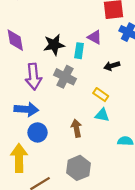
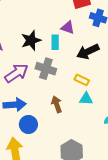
black arrow: (112, 66) -> (88, 52), size x1.5
purple arrow: (33, 77) -> (16, 73), turned -110
brown arrow: (77, 128) -> (57, 104), moved

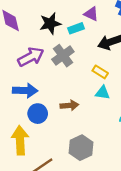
cyan rectangle: (55, 42) -> (76, 28), turned 64
gray cross: (46, 69) -> (63, 56), turned 30
brown arrow: (57, 104) -> (69, 105), moved, turned 98

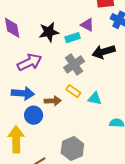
gray cross: (63, 56) -> (74, 64), moved
yellow rectangle: (100, 72) -> (73, 91), moved
brown arrow: (69, 105) -> (53, 101), moved

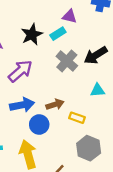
black arrow: (104, 52) -> (96, 55), moved
yellow rectangle: (73, 91) -> (77, 118), moved

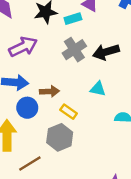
gray hexagon: (89, 148) -> (60, 137), moved

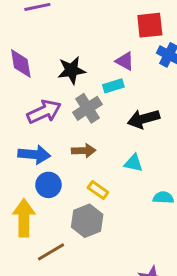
cyan rectangle: (73, 19) -> (113, 86), moved
gray cross: (74, 50) -> (88, 108), moved
brown arrow: (49, 91) -> (84, 151), moved

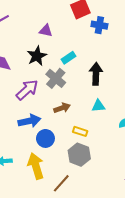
purple triangle: (125, 61) -> (46, 31), moved
black arrow: (144, 119) -> (96, 74), turned 125

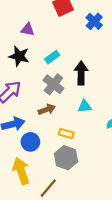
blue cross: (99, 25) -> (94, 21), moved, turned 35
black star: (37, 56) -> (19, 56), turned -30
gray cross: (56, 78) -> (53, 84), moved

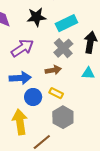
black star: (19, 56) -> (36, 17), turned -30
cyan rectangle: (52, 57) -> (66, 23), size x1.5
yellow rectangle: (66, 134) -> (56, 93), moved

